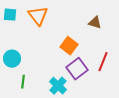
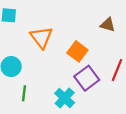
orange triangle: (38, 16) -> (41, 37), moved

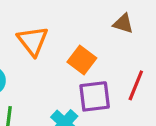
purple square: (87, 78) -> (95, 96), turned 30

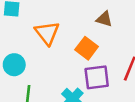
brown triangle: (123, 23) -> (104, 19), moved

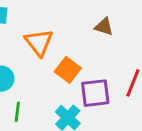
orange square: (87, 48) -> (68, 70), moved

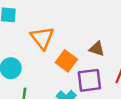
brown triangle: (104, 27) -> (97, 49), moved

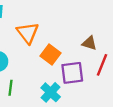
brown triangle: (97, 49) -> (89, 43), moved

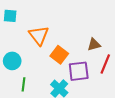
brown triangle: (89, 43) -> (94, 45), turned -32

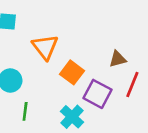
purple square: (79, 71) -> (97, 94), turned 35

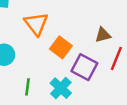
green line: (25, 111) -> (27, 87), moved

